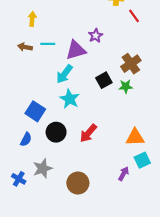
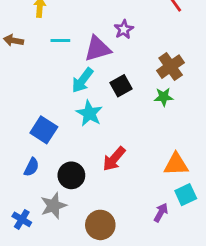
brown arrow: (25, 47) -> (14, 40), moved
black square: (104, 80) -> (121, 86), moved
black circle: (56, 132) -> (71, 175), moved

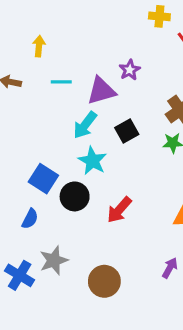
black circle: (71, 175) -> (75, 196), moved
blue cross: (22, 219) -> (20, 275), size x1.4

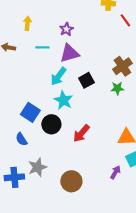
purple star: (130, 70) -> (66, 29), moved
blue semicircle: (30, 219) -> (21, 139), turned 120
blue cross: (20, 275) -> (14, 177), turned -36

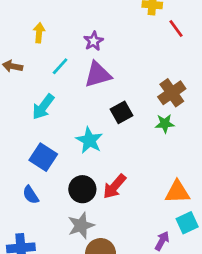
cyan line: (42, 47) -> (60, 66), turned -48
cyan arrow: (58, 76) -> (43, 107), moved
black circle: (51, 124) -> (82, 189), moved
gray star: (37, 167) -> (81, 226), moved

